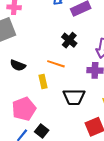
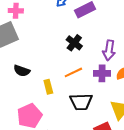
orange line: (56, 64) -> (73, 72), moved, turned -42

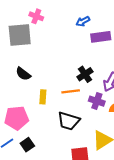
black cross: (74, 43) -> (85, 74), moved

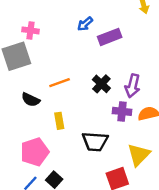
orange line: (71, 91) -> (60, 83), moved

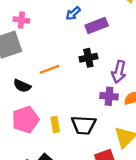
black cross: (101, 84) -> (88, 58), moved, turned 36
yellow rectangle: (59, 121) -> (55, 125), moved
pink pentagon: (35, 152) -> (25, 120), moved

